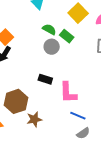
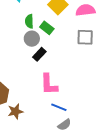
green semicircle: (49, 29) -> (29, 21), turned -120
black rectangle: (45, 79) -> (39, 54), moved, turned -64

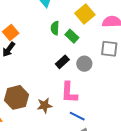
gray circle: (32, 39) -> (84, 64), moved
brown star: (15, 111) -> (45, 105), moved

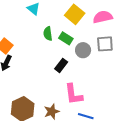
gray circle: (84, 64) -> (83, 50), moved

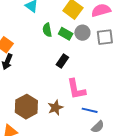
gray circle: (83, 50) -> (82, 33), moved

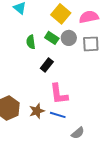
green semicircle: (47, 30) -> (31, 42), moved
blue line: (90, 110) -> (58, 115), moved

